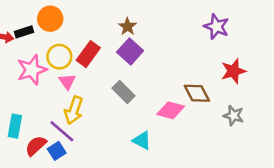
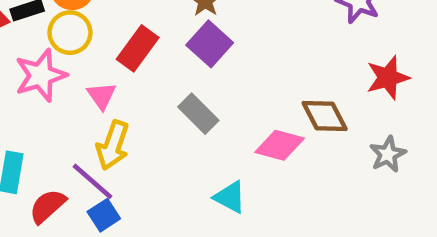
yellow circle: (59, 57) -> (70, 33), moved
gray star: (233, 116) -> (388, 154), turned 30
blue square: (57, 151) -> (104, 215), moved

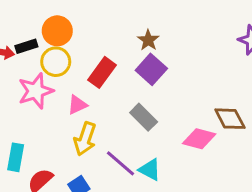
pink triangle: (102, 96) -> (77, 105), turned 40
purple line: (93, 181) -> (120, 163), moved
cyan triangle: (230, 197) -> (150, 170), moved

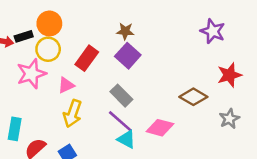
brown star: (148, 40) -> (125, 31), turned -30
brown diamond: (230, 119) -> (193, 97), turned -32
pink diamond: (199, 139) -> (160, 128), moved
purple line: (120, 163) -> (120, 121), moved

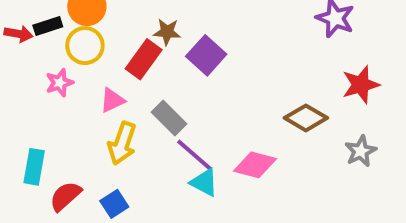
brown star: (125, 31) -> (167, 32), moved
pink star: (31, 74) -> (60, 83), size x0.6
gray rectangle: (121, 96) -> (169, 118), moved

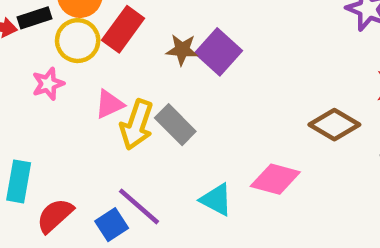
brown star: (167, 32) -> (182, 50), moved
red rectangle: (144, 59) -> (123, 29), moved
yellow arrow: (122, 143) -> (137, 125), moved
purple line: (194, 155) -> (139, 206), moved

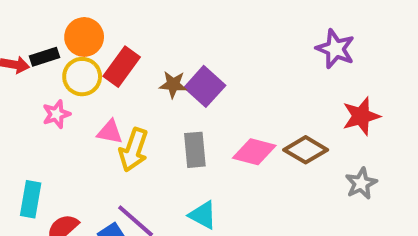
pink triangle: (109, 104) -> (110, 132), turned 36
gray rectangle: (175, 125) -> (195, 150), moved, turned 40
pink diamond: (275, 179) -> (254, 152), moved

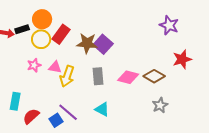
brown star: (173, 84) -> (87, 43), size x1.5
pink star: (56, 114) -> (34, 65), moved
gray star: (361, 183) -> (160, 105), moved

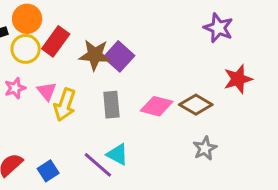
pink triangle: (55, 67) -> (47, 91), turned 40
purple line: (68, 112) -> (98, 165), moved

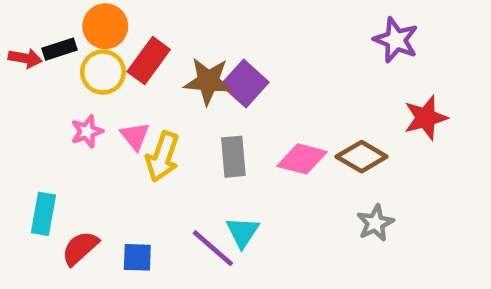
cyan triangle: (117, 154) -> (243, 232), turned 35
blue square: (48, 171) -> (137, 257), turned 35

